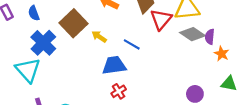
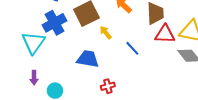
red triangle: (161, 19) -> (165, 34), turned 35
blue trapezoid: (114, 65) -> (88, 59), moved

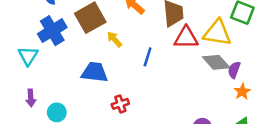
cyan triangle: (33, 43) -> (28, 56), size x0.7
blue line: (132, 48) -> (148, 57), turned 63

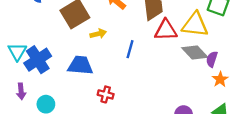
blue cross: (52, 31) -> (38, 60), moved
yellow arrow: (114, 39) -> (98, 34), turned 119
red cross: (120, 104) -> (106, 94), turned 35

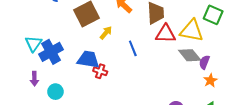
yellow arrow: (98, 34) -> (106, 33), turned -40
blue line: (130, 49) -> (133, 48), turned -42
red cross: (106, 94) -> (100, 71), moved

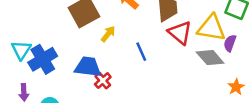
red triangle: (166, 34) -> (180, 33), turned 40
purple semicircle: (204, 62) -> (230, 43), moved
red cross: (100, 71) -> (103, 81), turned 32

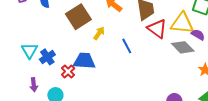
purple semicircle: (230, 43) -> (198, 35), turned 104
blue cross: (43, 59) -> (47, 57), size x0.7
red cross: (103, 81) -> (68, 71), moved

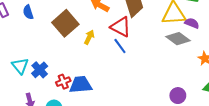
red triangle: (157, 29) -> (121, 27), moved
blue trapezoid: (84, 61) -> (81, 85), moved
red cross: (68, 71) -> (63, 82), turned 32

